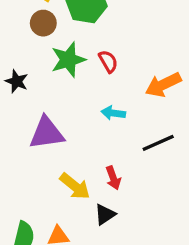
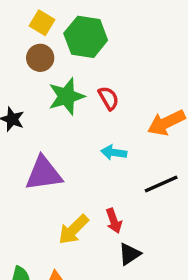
yellow arrow: (75, 186) -> (73, 230), turned 96
black triangle: (105, 215) -> (130, 254), moved

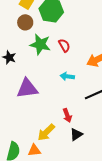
green star: (66, 96) -> (40, 44), turned 30
yellow arrow: (73, 230) -> (46, 132), moved

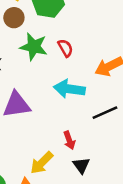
cyan arrow: (67, 76) -> (69, 89), size x1.6
black triangle: (76, 134) -> (81, 165), turned -32

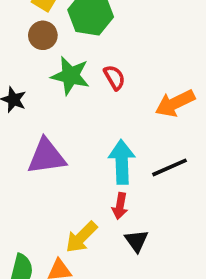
cyan arrow: (69, 89) -> (122, 162), moved, turned 80
red arrow: (69, 140) -> (120, 206), turned 30

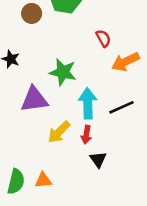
green star: (70, 76) -> (63, 72), moved
red semicircle: (114, 78) -> (103, 38), moved
yellow arrow: (81, 237) -> (59, 132), moved

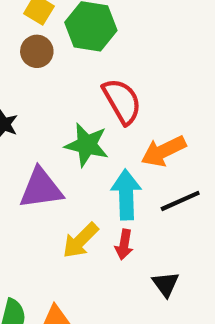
red semicircle: (103, 38) -> (122, 101), moved, size x1.6
orange arrow: (125, 62) -> (164, 151), moved
black triangle: (98, 159) -> (166, 284), moved

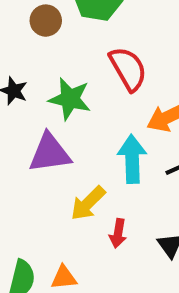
green star: (87, 145) -> (70, 99), moved
red arrow: (124, 245) -> (118, 233), moved

